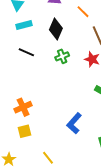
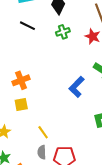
blue L-shape: (74, 123) -> (77, 87), moved

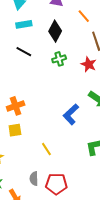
yellow line: (43, 132) -> (46, 149), moved

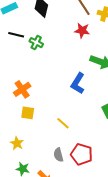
green cross: (59, 59) -> (36, 43), moved, turned -32
yellow square: (15, 130) -> (28, 113), turned 32
red pentagon: (56, 184) -> (82, 154), turned 30

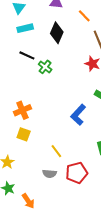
red pentagon: (82, 154) -> (77, 173), moved, turned 30
gray semicircle: (58, 155) -> (49, 174), moved, turned -80

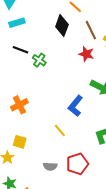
black diamond: (57, 33) -> (62, 26), moved
yellow square: (24, 134) -> (20, 142), moved
yellow line: (56, 151) -> (60, 131), moved

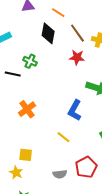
black line: (20, 50) -> (13, 74), moved
green cross: (39, 60) -> (30, 61), moved
orange cross: (19, 105) -> (27, 109), moved

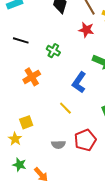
green cross: (30, 61) -> (53, 51), moved
yellow square: (26, 155) -> (26, 122), turned -32

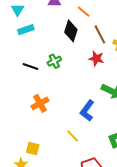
green cross: (53, 51) -> (54, 61), moved, turned 32
yellow square: (26, 122) -> (33, 149), turned 32

